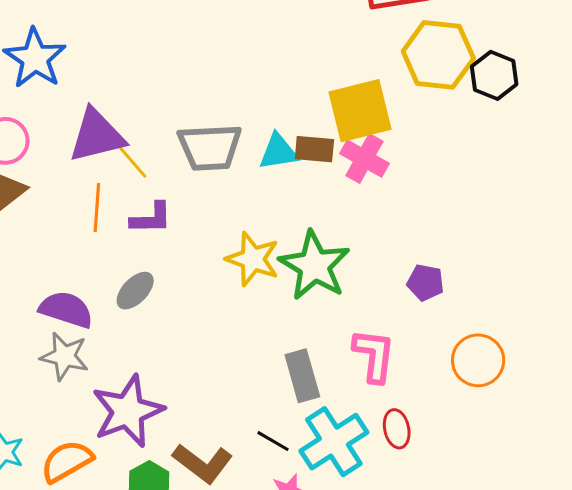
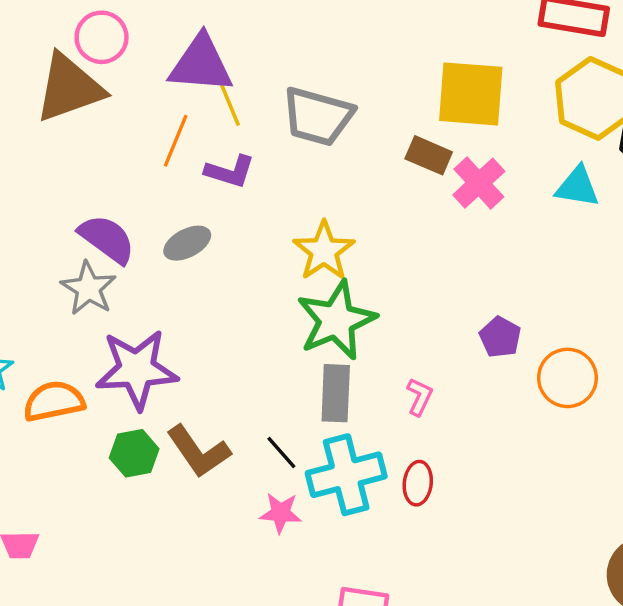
yellow square: (360, 111) -> (471, 94), moved
cyan triangle: (278, 152) -> (577, 187), moved
green star: (314, 266) -> (336, 320), moved
pink L-shape: (374, 355) -> (420, 397), size x0.6
orange circle: (478, 360) -> (567, 378), moved

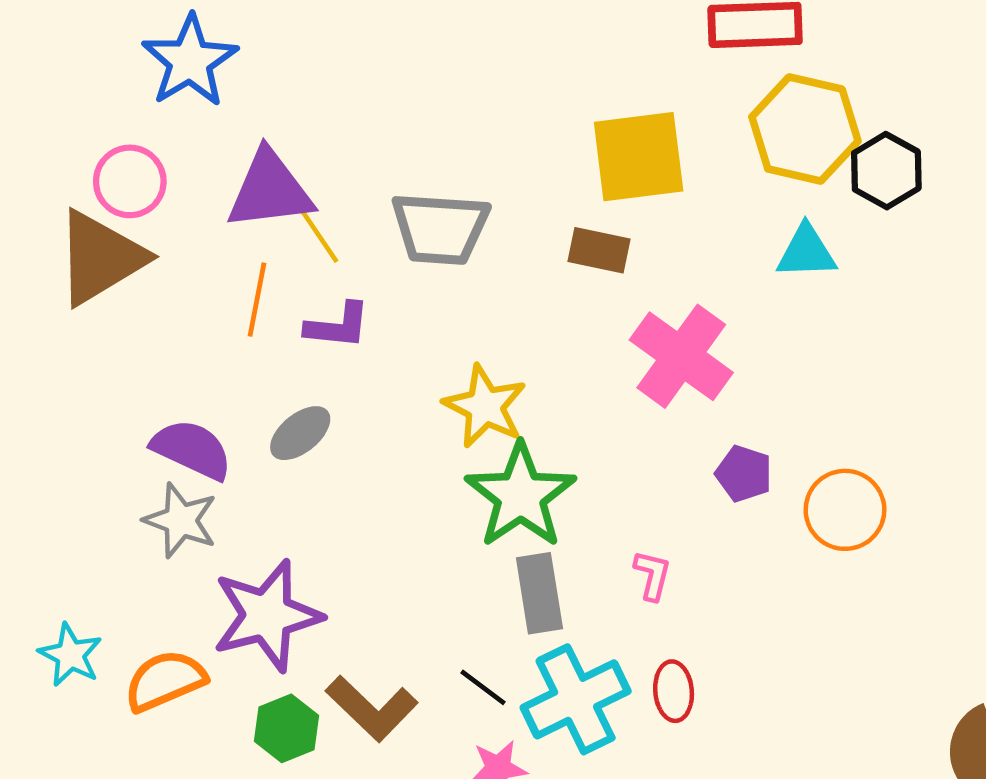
pink cross: (479, 183) -> (681, 356), moved, size x1.4

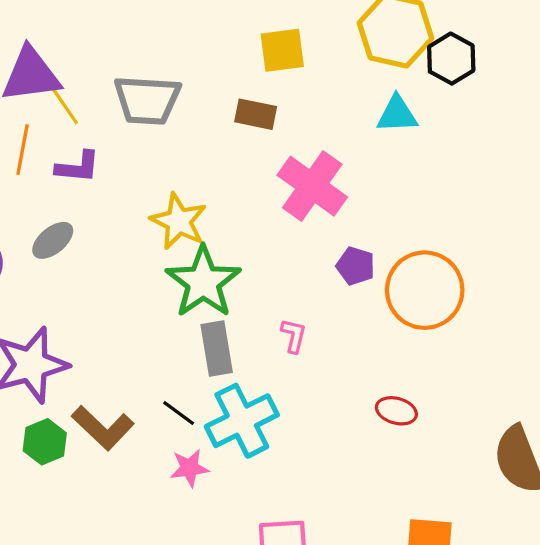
yellow square: (639, 157) -> (282, 50), size x0.7
orange circle: (845, 510) -> (425, 290), size x1.4
red ellipse: (674, 691) -> (396, 411), moved, turned -69

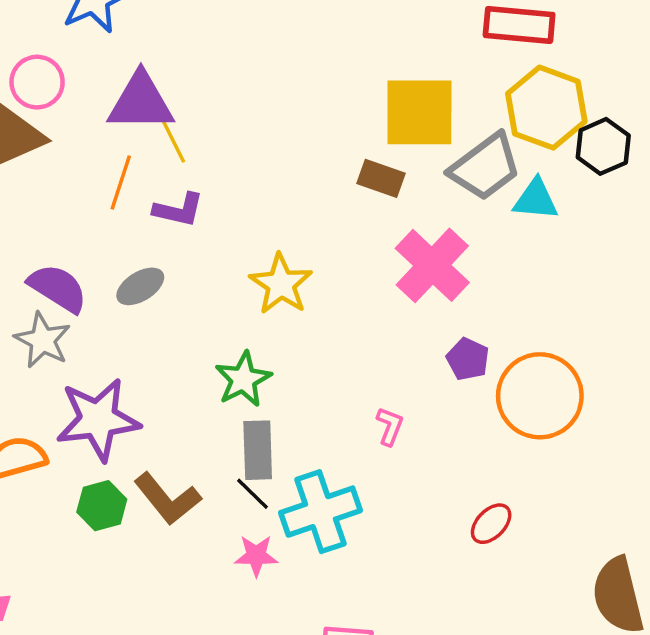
yellow square: (282, 50) -> (419, 112), size x1.5
gray trapezoid: (147, 100) -> (485, 167), moved, turned -48
green star: (203, 282) -> (243, 379), moved, size x0.7
gray rectangle: (217, 348) -> (258, 450), moved
red ellipse: (396, 411) -> (491, 524), turned -69

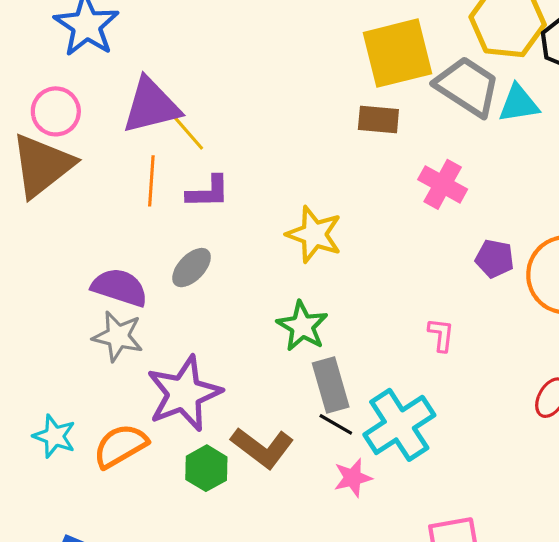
gray trapezoid: (485, 167) -> (467, 86), turned -96
pink cross: (432, 265) -> (443, 184), size x0.7

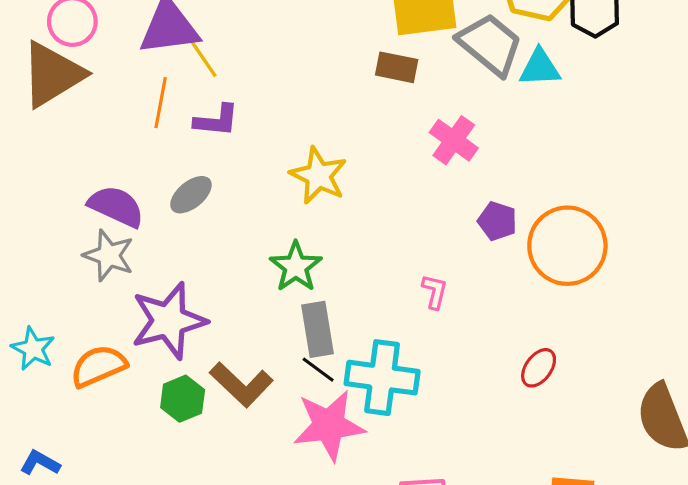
cyan cross: (399, 425) -> (382, 378), turned 34
pink star: (353, 478) -> (329, 425), size x1.8

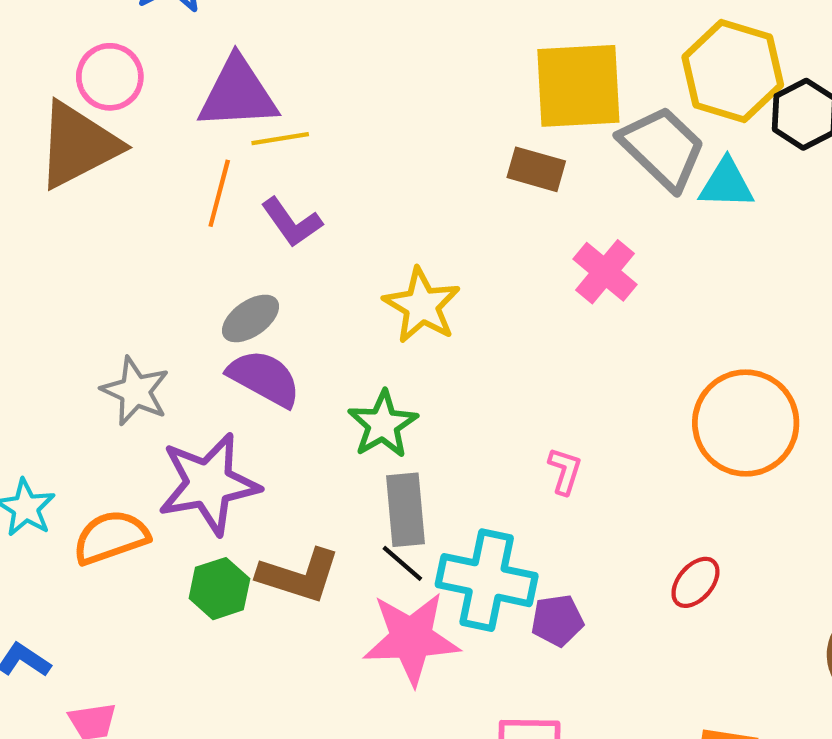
yellow line: (203, 58) -> (280, 139), turned -69
purple L-shape: (216, 120) -> (292, 222), turned 45
purple semicircle: (116, 206) -> (264, 378), moved
purple pentagon: (497, 221) -> (557, 620), moved, turned -30
brown L-shape: (241, 385) -> (299, 576), turned -30

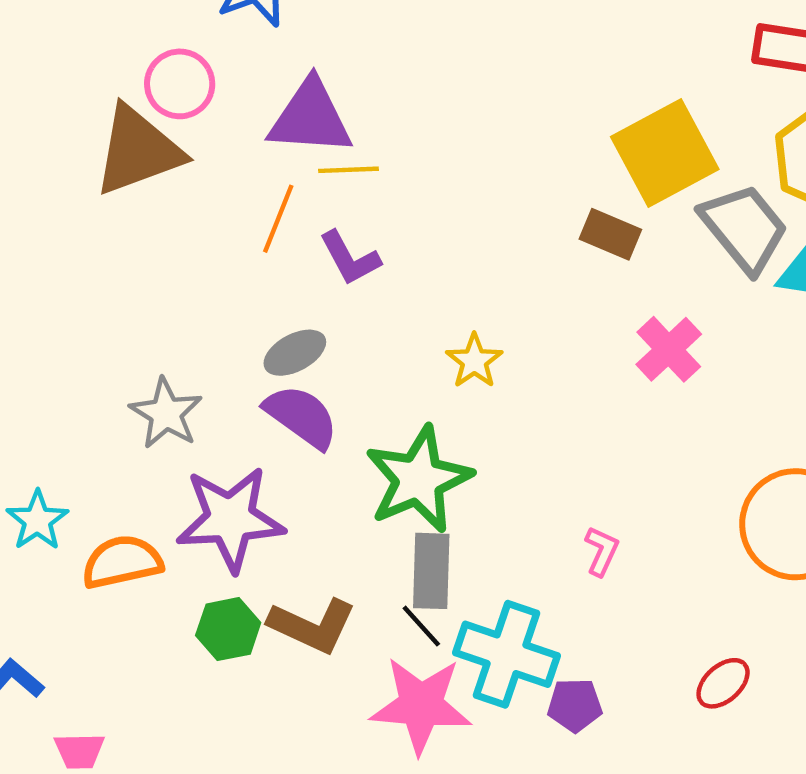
yellow square: (578, 86) -> (665, 153), turned -32
yellow star: (422, 306) -> (474, 361), size x0.7
green star: (383, 424) -> (419, 479), size x1.5

